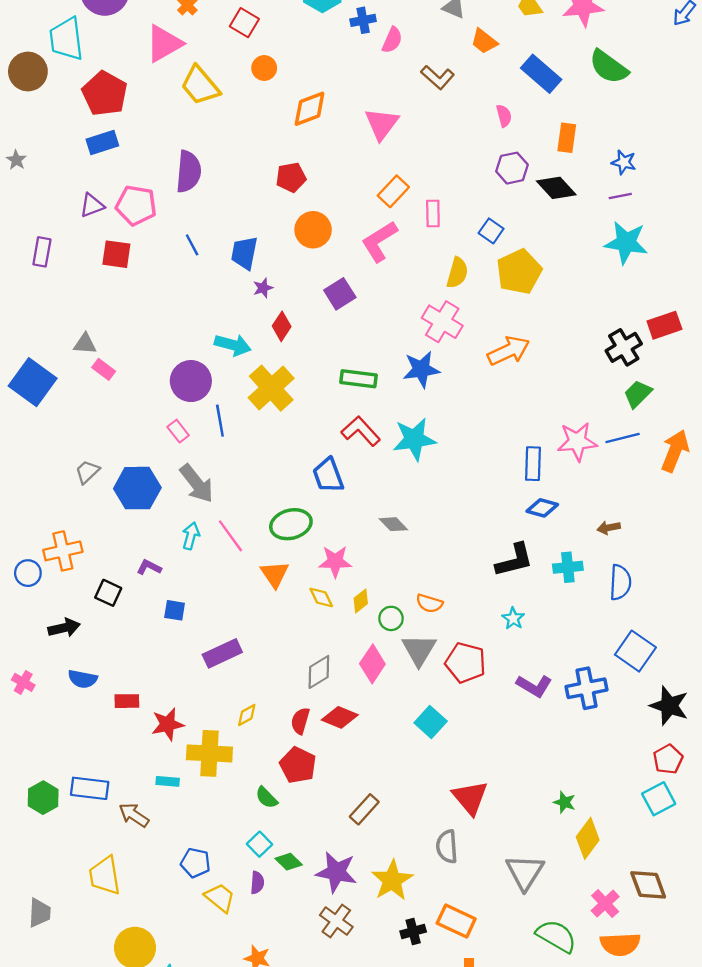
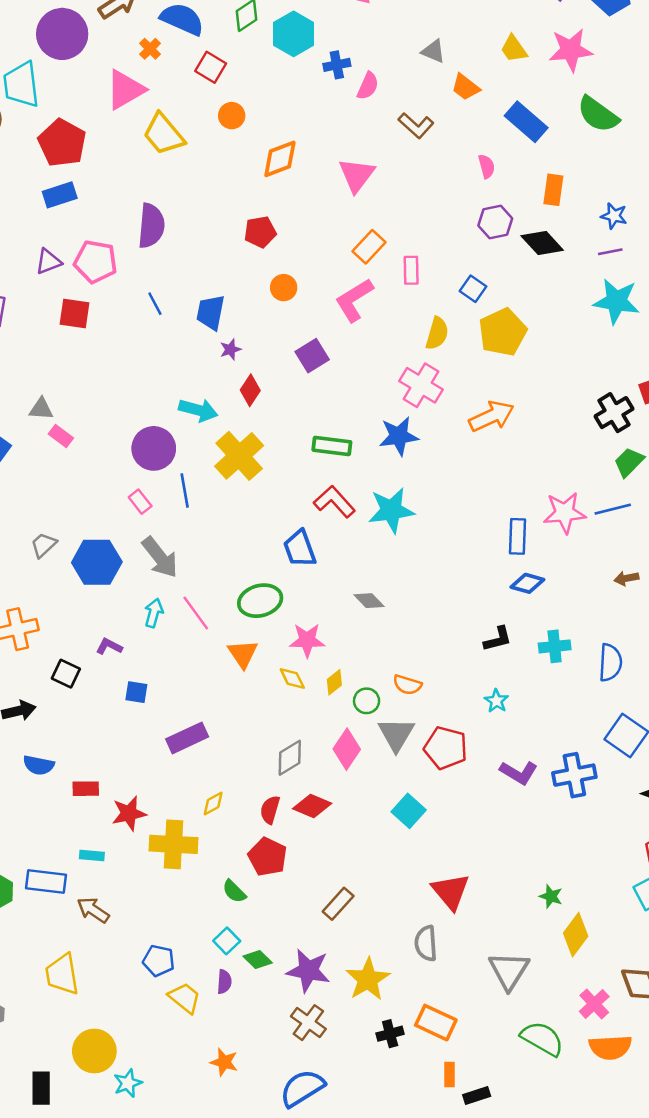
orange circle: (313, 230) -> (284, 288), size x0.7
brown arrow: (609, 528) -> (626, 578), moved
black L-shape: (514, 560) -> (498, 639), size x0.7
cyan rectangle: (168, 781) -> (92, 856), moved

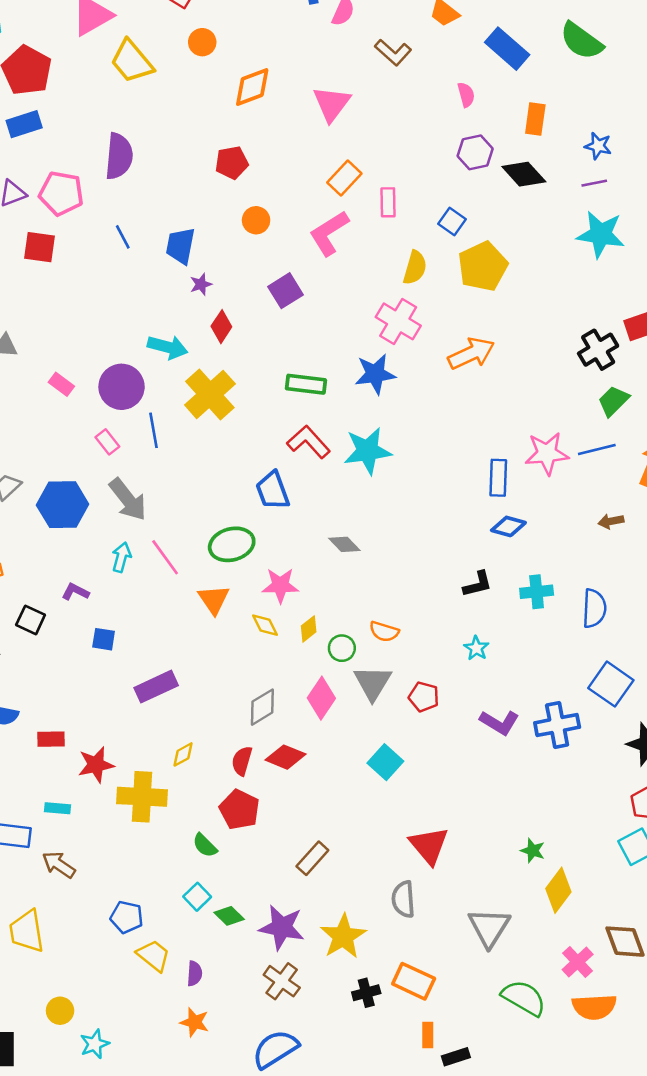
pink rectangle: (61, 436) -> (61, 384), moved
red pentagon: (446, 748) -> (424, 697), size x0.7
purple semicircle: (224, 982) -> (195, 974), moved
yellow circle: (94, 1051) -> (60, 1011), size x0.6

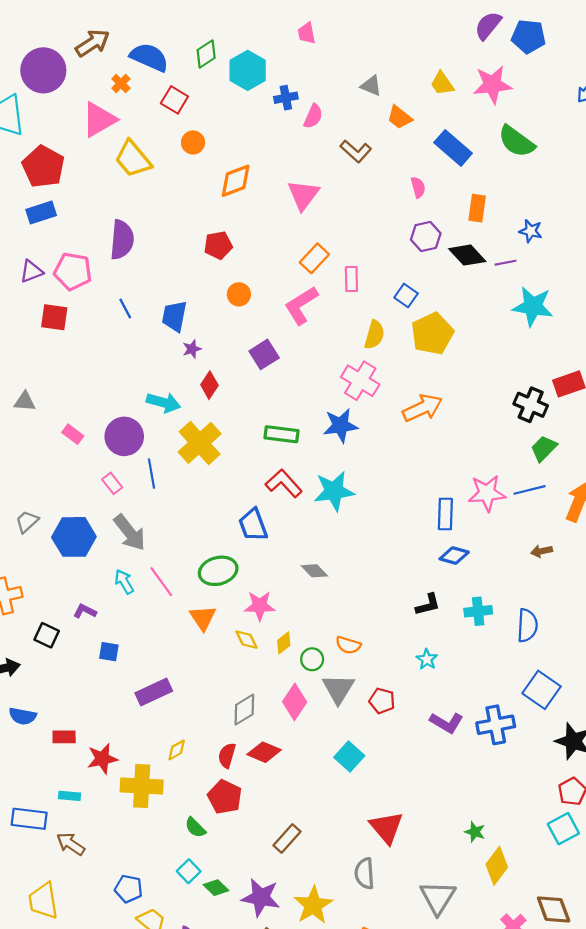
purple line: (594, 183) -> (505, 263), moved
black cross: (598, 350) -> (531, 405), turned -36
cyan arrow: (122, 557) -> (124, 582), turned -45

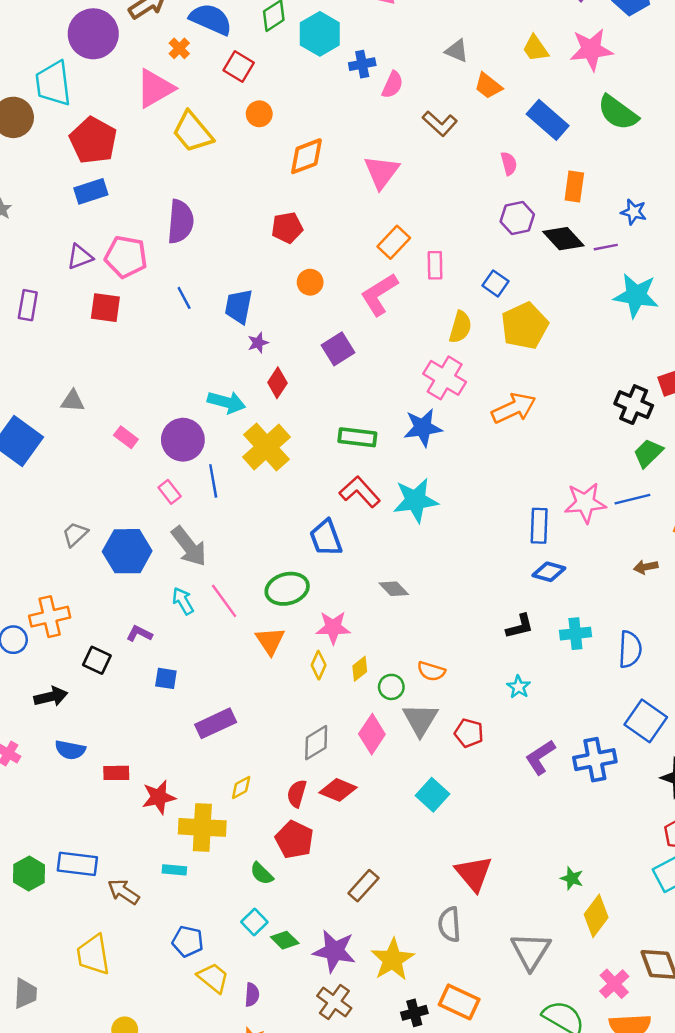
yellow diamond: (247, 640) -> (319, 665), turned 50
purple L-shape: (446, 723) -> (540, 757), turned 116
cyan rectangle: (70, 796) -> (174, 870), moved

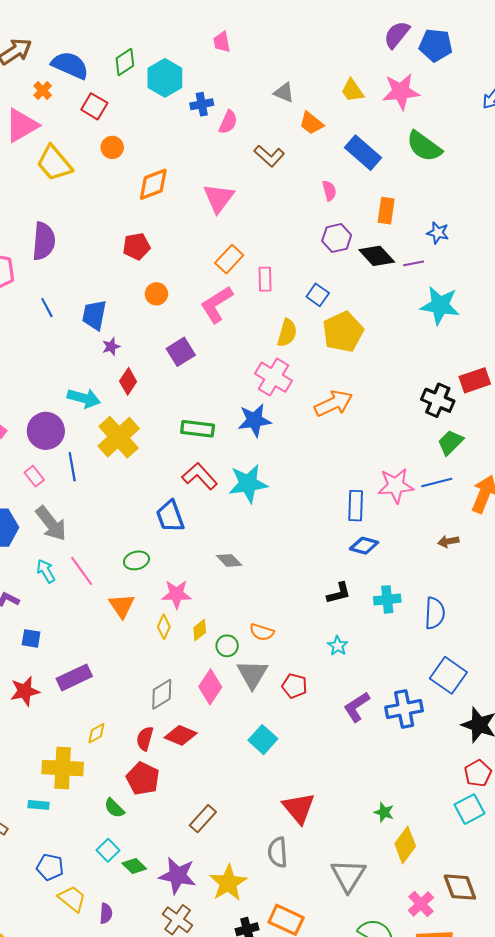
green ellipse: (287, 589) -> (136, 560), size x0.7
red star: (159, 797) -> (25, 691), moved

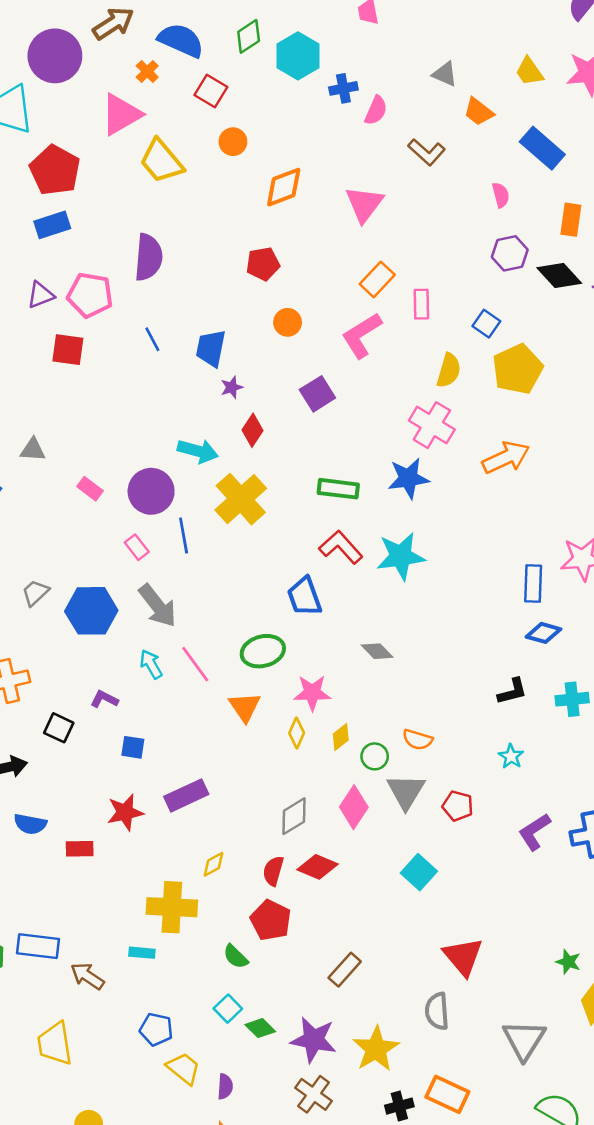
green ellipse: (136, 560) -> (263, 651), size x1.4

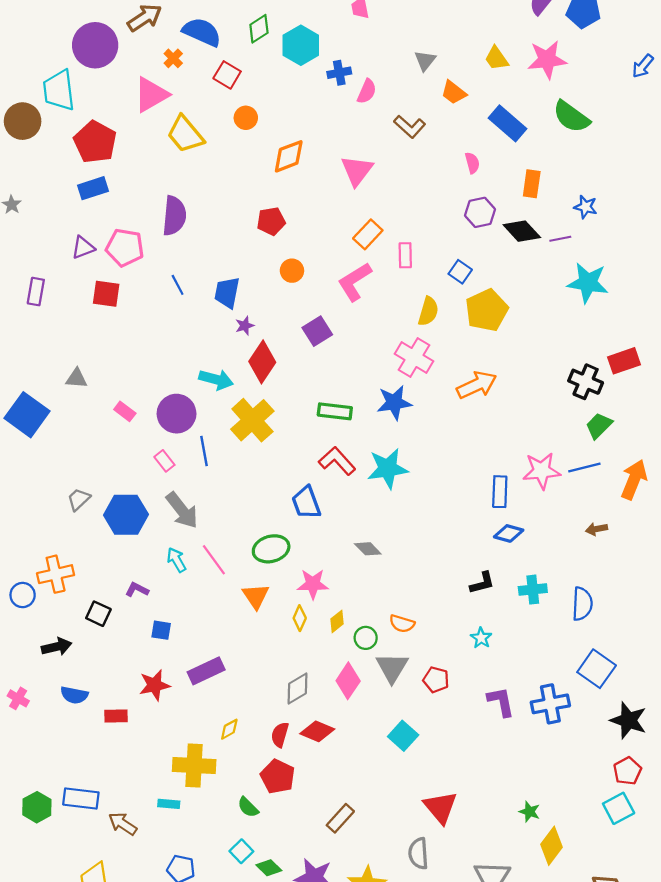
gray triangle: (445, 74) -> (425, 61), turned 45
red diamond: (252, 430) -> (262, 362), size x1.5
purple L-shape: (534, 832) -> (501, 702), turned 112

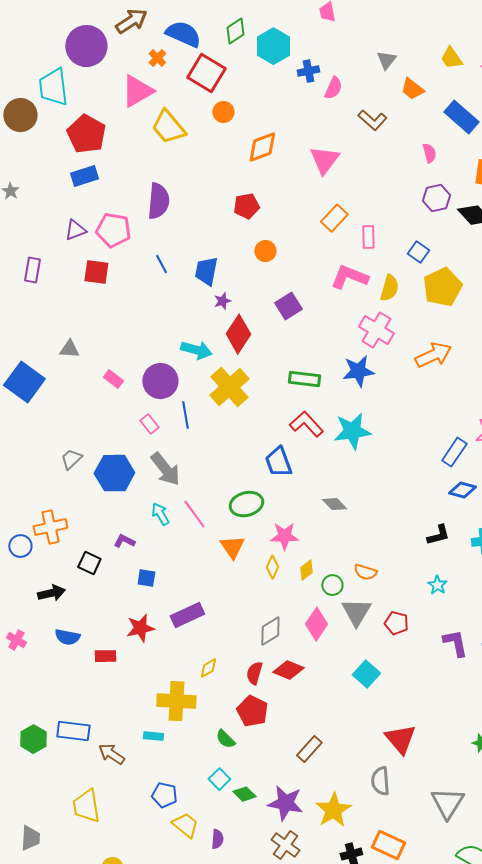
red square: (227, 75) -> (206, 73), size x1.5
pink L-shape: (355, 282) -> (349, 277), moved, turned 54
blue rectangle: (500, 492) -> (454, 452), turned 32

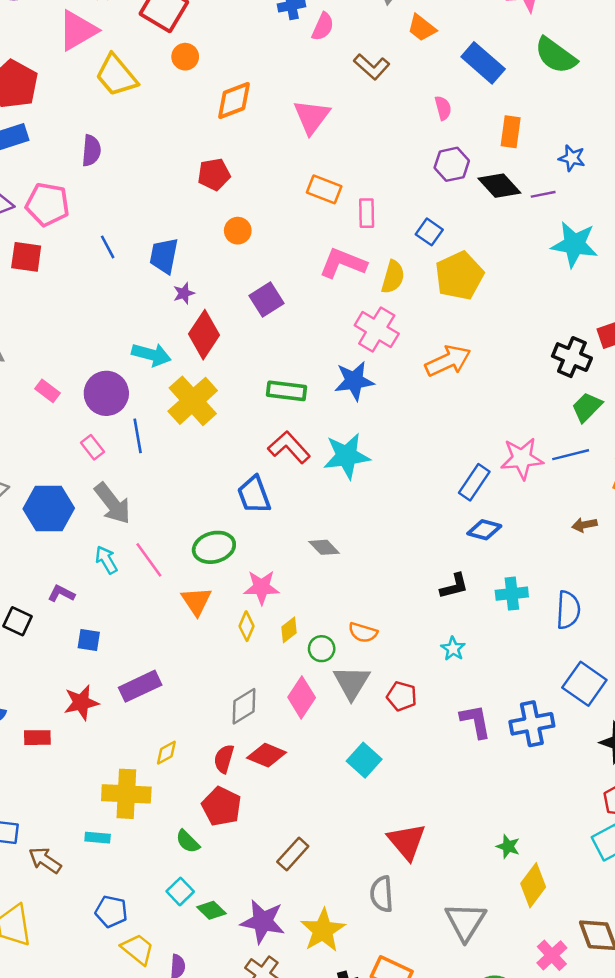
purple semicircle: (158, 201) -> (91, 151), moved, size x0.7
orange rectangle: (334, 218) -> (324, 189), turned 68

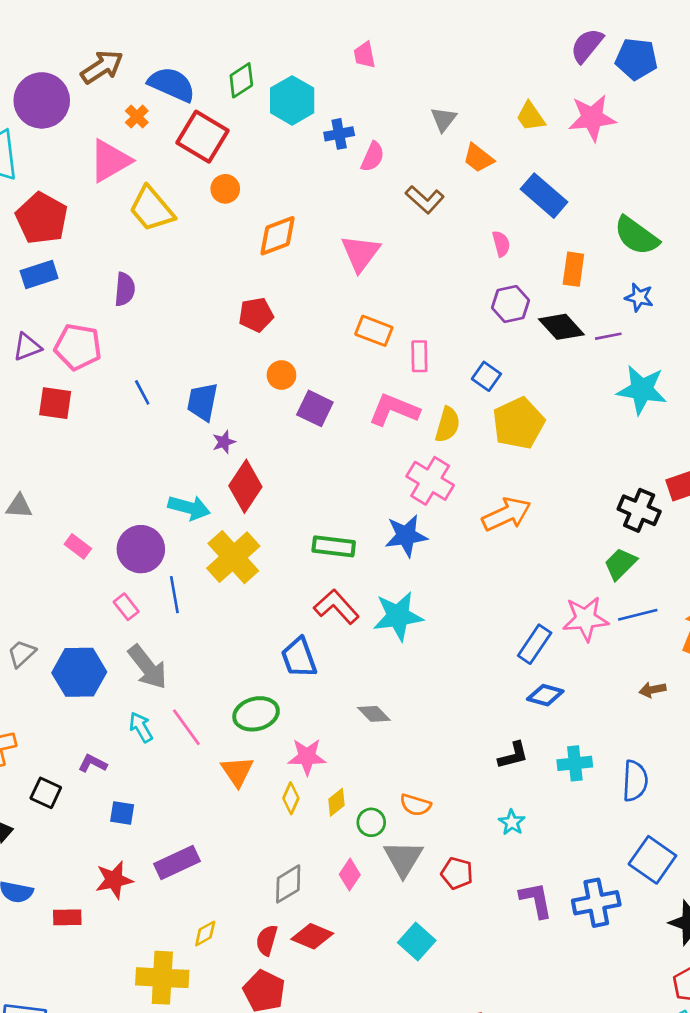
green semicircle: (556, 55) -> (636, 236), moved
purple square: (267, 299) -> (315, 408), moved, turned -32
green trapezoid: (587, 407) -> (620, 564), moved
pink diamond: (302, 697) -> (350, 875), size x0.7

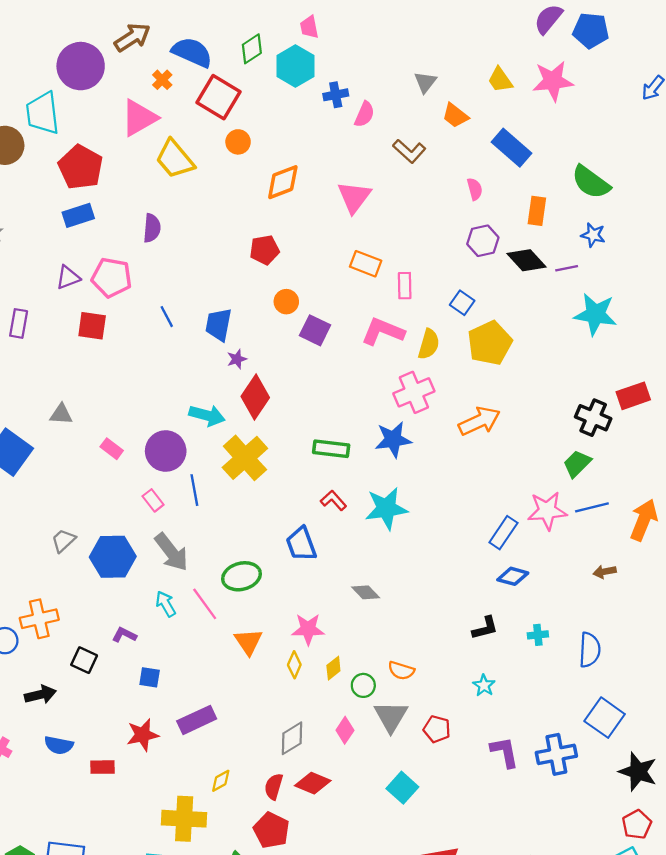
pink trapezoid: (365, 55) -> (309, 27), moved
pink cross: (430, 481) -> (414, 392), turned 36
red L-shape: (336, 607) -> (333, 500), size x0.7
green ellipse: (256, 714) -> (241, 576), moved
cyan cross: (575, 763) -> (538, 635), size x0.7

